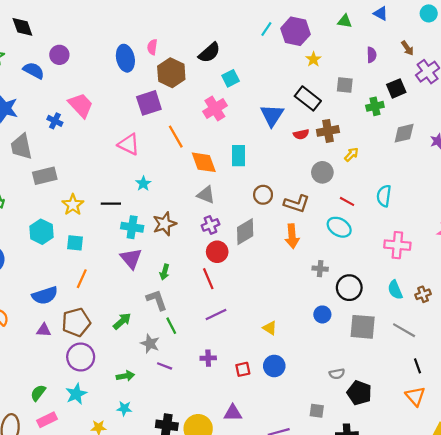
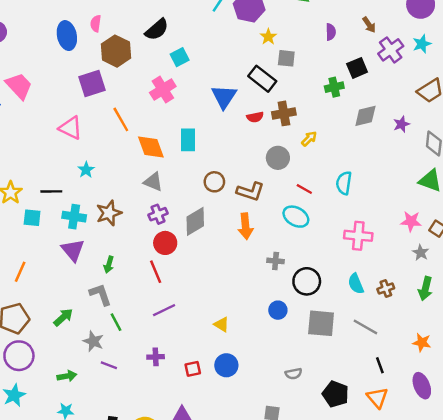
gray square: (345, 85) -> (286, 58), moved
cyan square: (75, 243) -> (32, 218), moved
black pentagon: (359, 393) -> (335, 394), moved

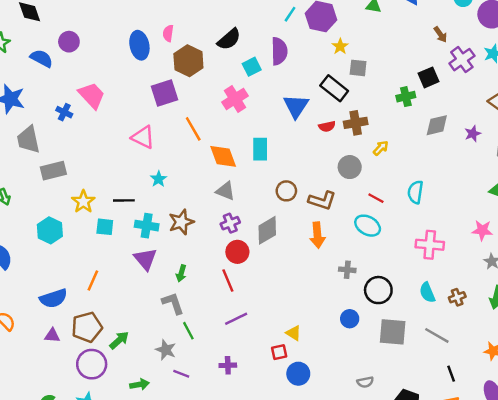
purple semicircle: (331, 32) -> (279, 51), moved, size x1.6
green arrow: (63, 317) -> (119, 340), moved
red square: (193, 369) -> (279, 352), moved

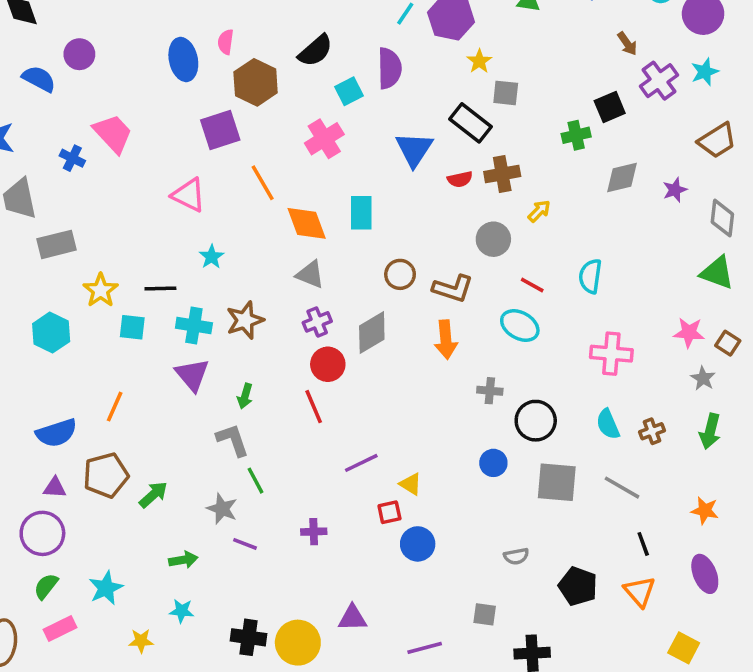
purple line: (236, 319) -> (361, 463), moved
purple circle: (92, 364) -> (42, 533), moved

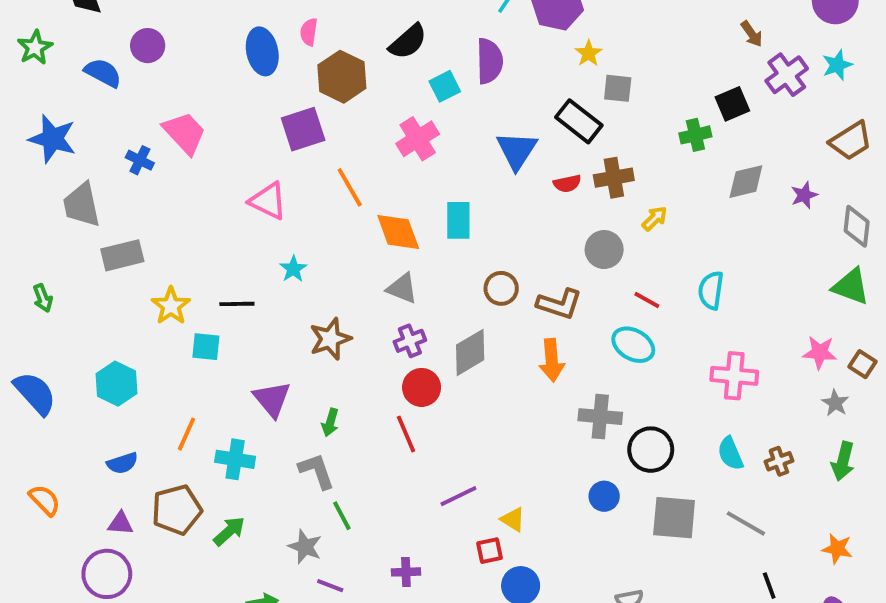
cyan cross: (194, 326) -> (235, 459), moved
cyan hexagon: (51, 333) -> (117, 384), moved
gray cross: (490, 391) -> (600, 417), size x1.5
blue semicircle: (56, 433) -> (122, 463), size x0.7

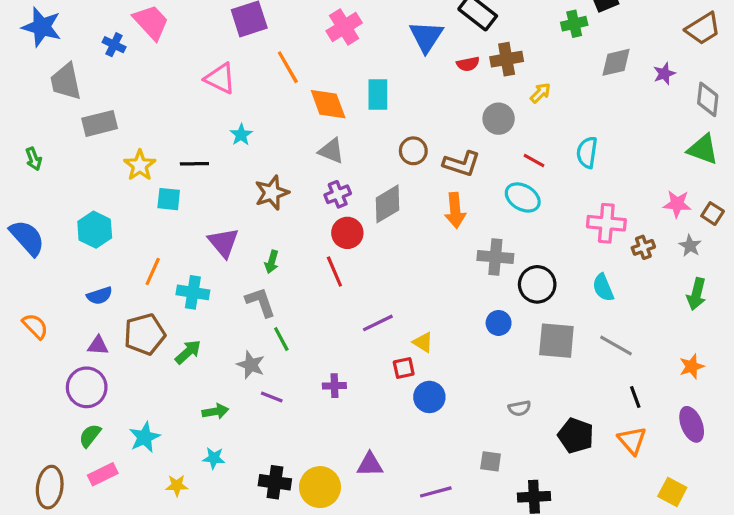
brown cross: (779, 461) -> (643, 247), moved
orange star: (837, 549) -> (692, 366), turned -30

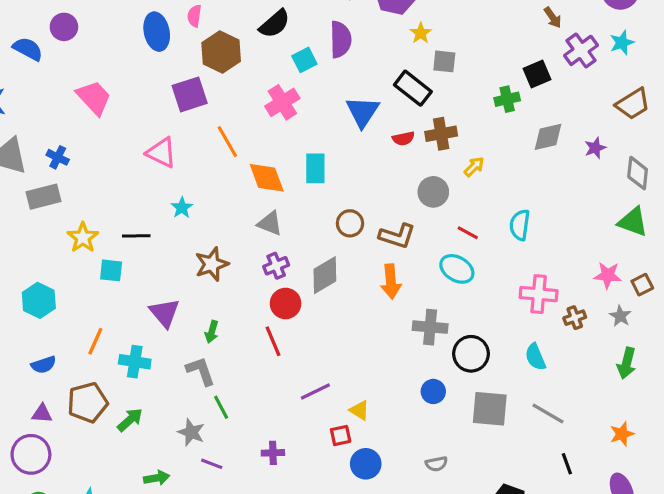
blue cross: (114, 45) -> (58, 157), moved
brown square: (713, 214) -> (642, 285), turned 30
gray semicircle: (519, 408) -> (436, 464), moved

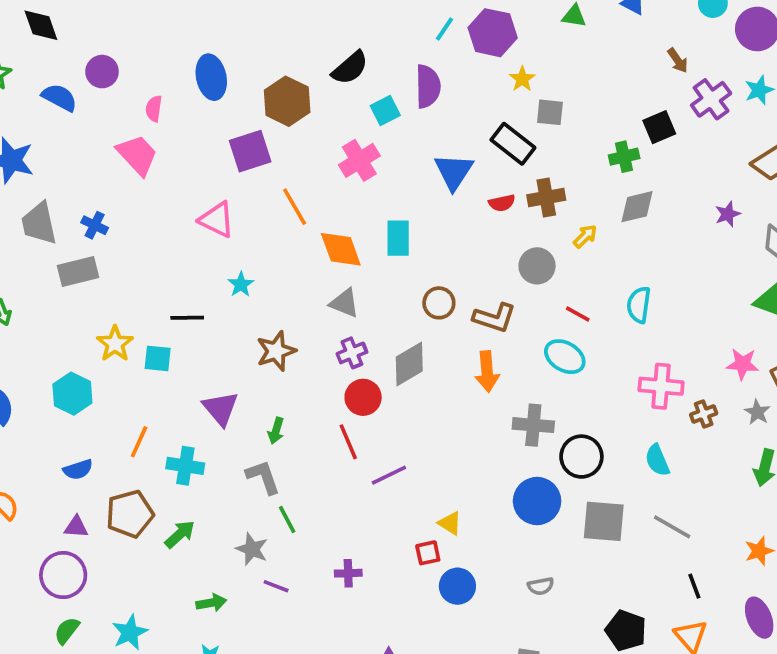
pink semicircle: (194, 16) -> (154, 109), moved
gray diamond: (548, 137) -> (637, 207), moved
yellow star: (83, 237) -> (115, 344), moved
purple line: (315, 391) -> (389, 475), moved
blue circle: (433, 391) -> (537, 501), size x1.6

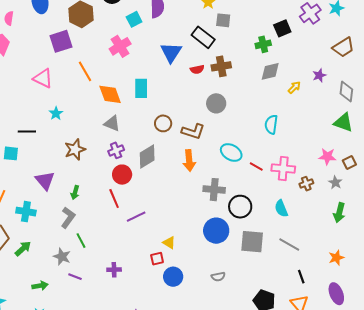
yellow arrow: (585, 236) -> (294, 87), moved
red line: (578, 314) -> (256, 167), moved
gray L-shape: (263, 477) -> (68, 218), turned 55

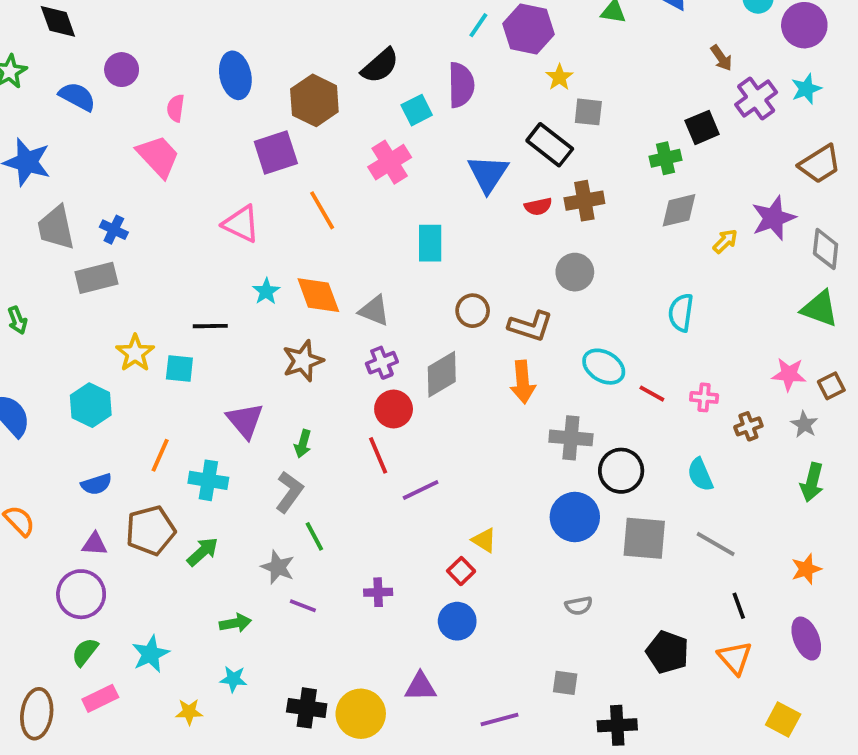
purple star: (319, 75) -> (773, 218), size x1.6
orange diamond: (110, 94) -> (318, 295), moved
pink cross: (283, 169) -> (704, 397), size x0.6
red square: (157, 259) -> (461, 571), turned -32
blue circle: (173, 277) -> (457, 621), moved

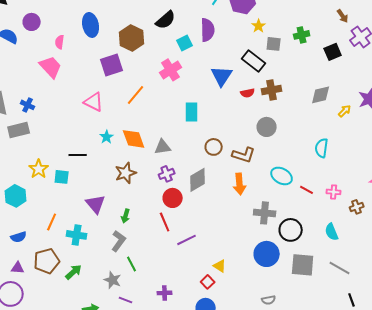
green cross: (665, 158) -> (302, 35), moved
orange line: (322, 210) -> (136, 95), turned 70
gray triangle: (374, 311) -> (163, 147), turned -30

